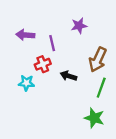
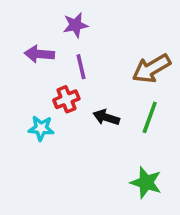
purple star: (79, 26) -> (75, 25), moved
brown arrow: (98, 60) -> (151, 69), moved, turned 35
green line: (101, 88) -> (150, 117), moved

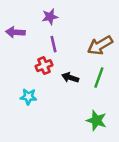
purple arrow: (39, 54) -> (15, 32), moved
cyan star: (41, 128) -> (28, 97), moved

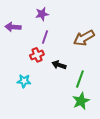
purple line: (54, 44) -> (45, 37), turned 32
green line: (99, 78) -> (80, 79), moved
green star: (96, 120) -> (81, 101), turned 30

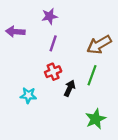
red cross: (37, 55) -> (53, 72), moved
black arrow: (59, 65) -> (70, 88), moved, turned 96
green line: (80, 79) -> (92, 75), moved

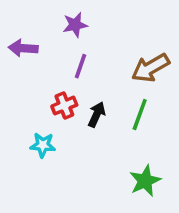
red cross: (53, 72) -> (64, 106), moved
black arrow: (70, 88) -> (97, 114), moved

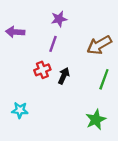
purple star: (75, 25) -> (59, 19), moved
green line: (140, 114) -> (104, 79), moved
cyan star: (43, 145) -> (20, 110), moved

